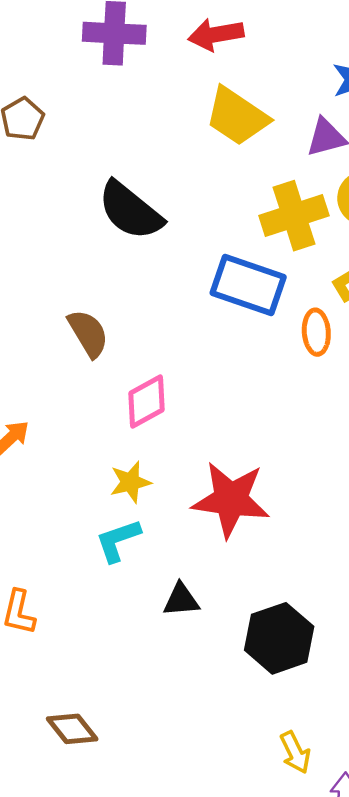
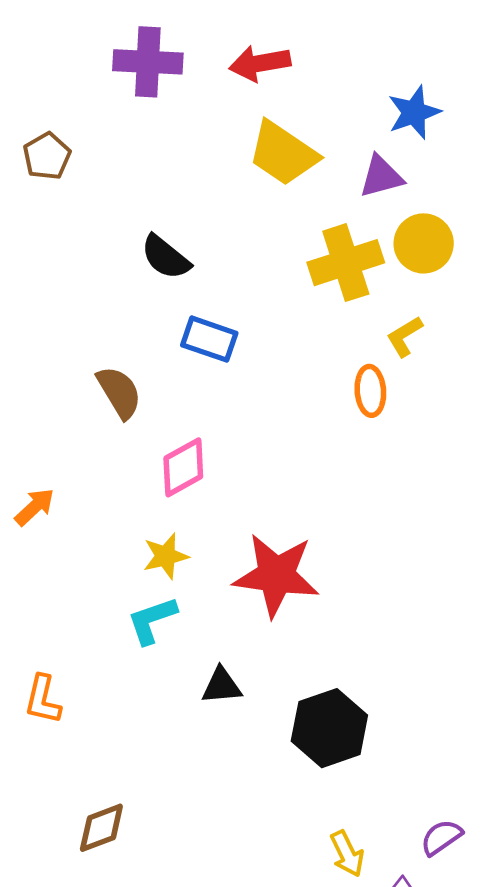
black semicircle: (130, 211) -> (166, 257), size x0.7
blue rectangle: (248, 285) -> (209, 339), moved, size x0.7
brown diamond: (72, 729) -> (101, 828), turned -72

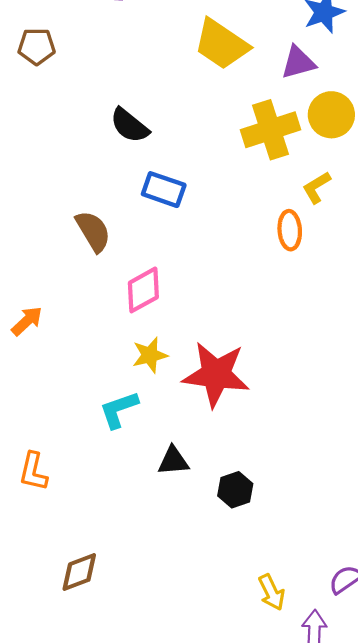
brown pentagon: (47, 156) -> (37, 46), turned 30
yellow star: (166, 556) -> (150, 355), moved
black hexagon: (329, 728) -> (235, 490), moved, size x0.6

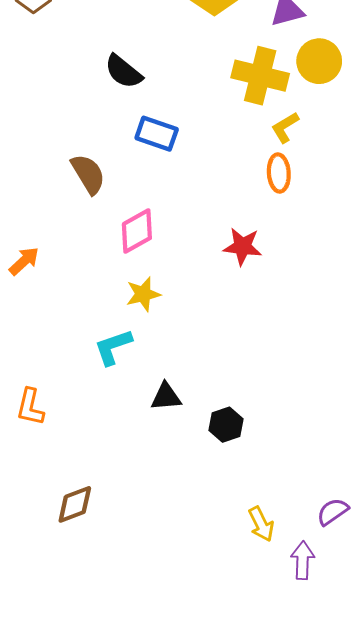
yellow cross: (270, 130) -> (260, 76), turned 32
yellow L-shape: (316, 187) -> (285, 127), moved
red star: (216, 374) -> (243, 247), moved, size x0.6

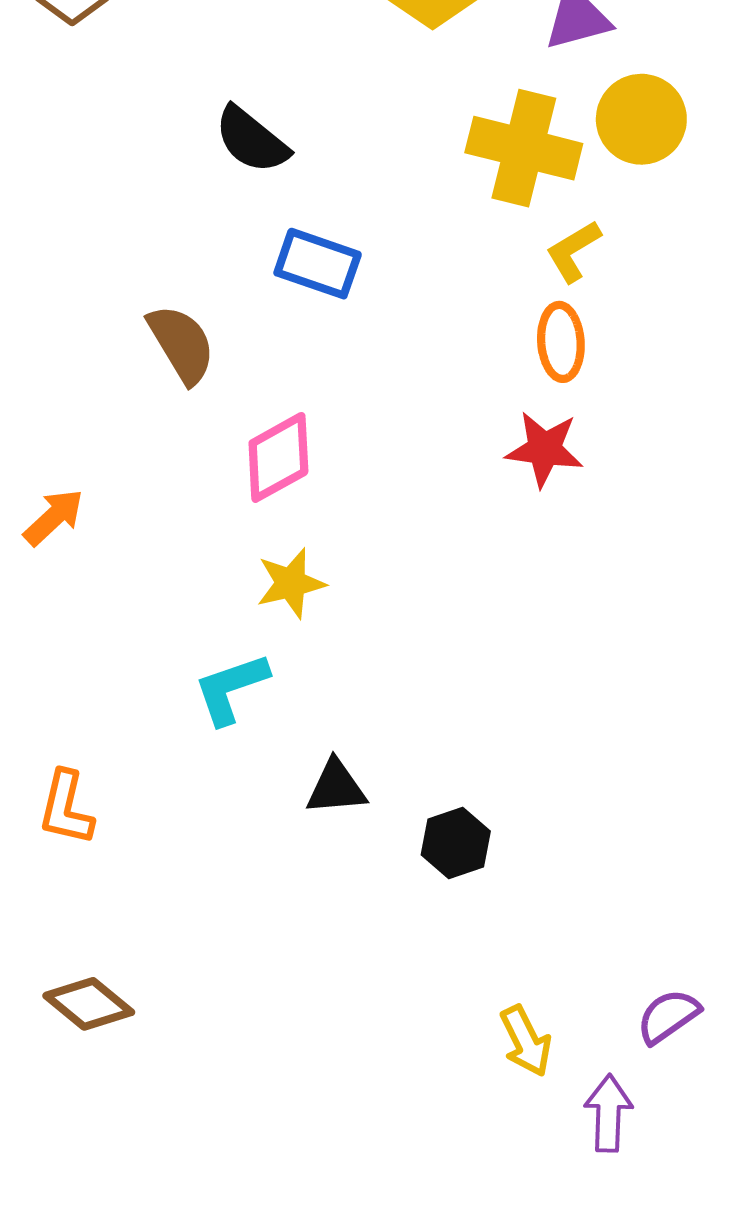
red star: (243, 247) -> (544, 449), moved
brown diamond: (75, 504) -> (89, 1004), moved, turned 60

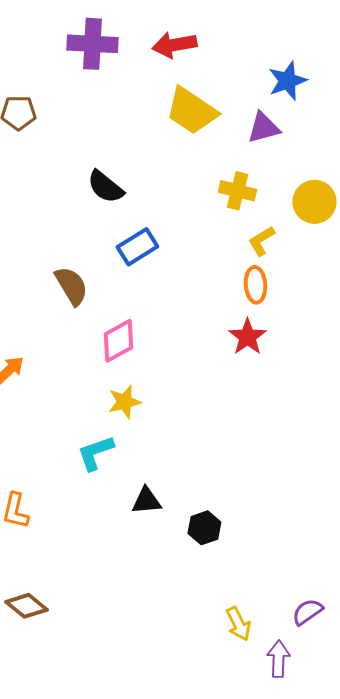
yellow circle: (641, 119) -> (314, 202), moved
yellow cross: (524, 148) -> (237, 191), size x0.7
blue rectangle: (318, 264) -> (137, 247), turned -51
red star: (544, 449) -> (247, 337), turned 30

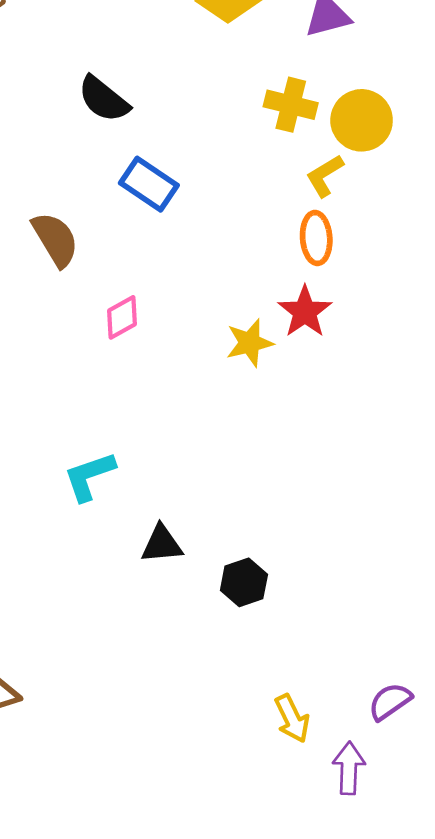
yellow circle: (314, 202) -> (362, 120), moved
blue rectangle: (137, 247) -> (149, 184), turned 66
pink diamond: (118, 341) -> (122, 317), size x0.7
yellow star: (124, 402) -> (250, 343), moved

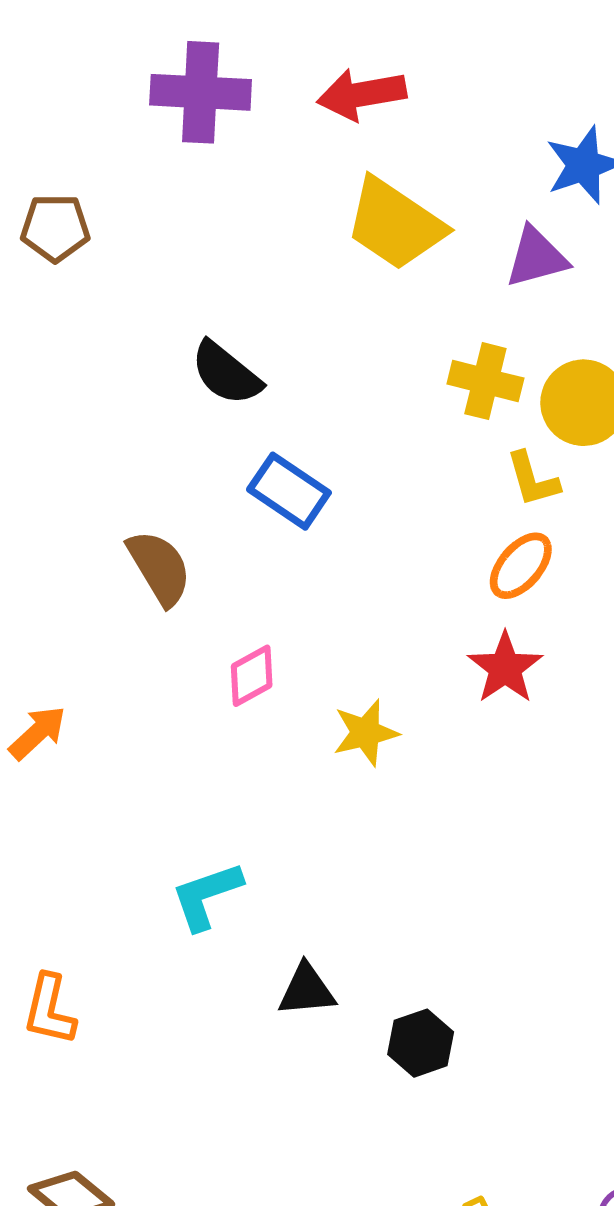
yellow L-shape: (325, 176) -> (533, 479), turned -75
orange ellipse: (316, 238) -> (521, 566), turned 45
yellow star: (250, 343) -> (366, 733), moved

